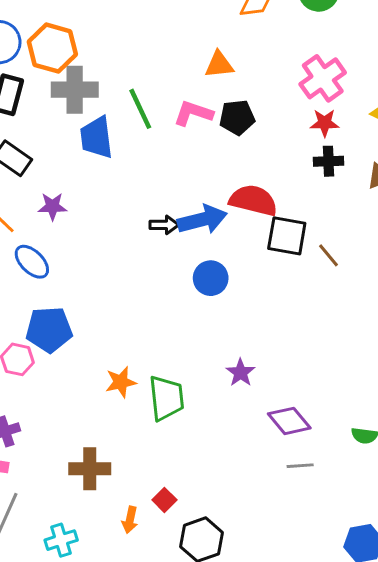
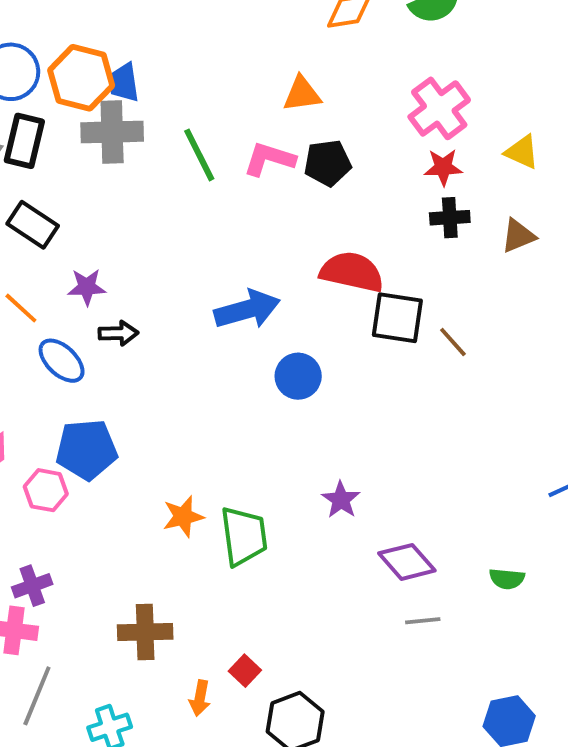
blue trapezoid: (96, 137) -> (124, 82), moved, size x0.7
blue arrow: (202, 220) -> (247, 309), moved
black arrow: (164, 225) -> (118, 333), moved

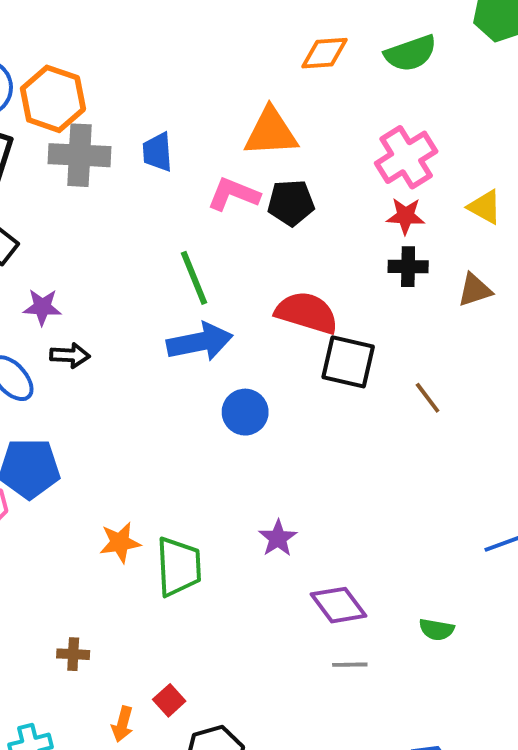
blue trapezoid: (124, 82) -> (157, 152), moved
orange triangle: (302, 94) -> (271, 132), size x1.4
green line: (199, 155) -> (194, 278), moved
brown line: (453, 342) -> (428, 398), moved
brown cross: (145, 632) -> (73, 654), size x0.6

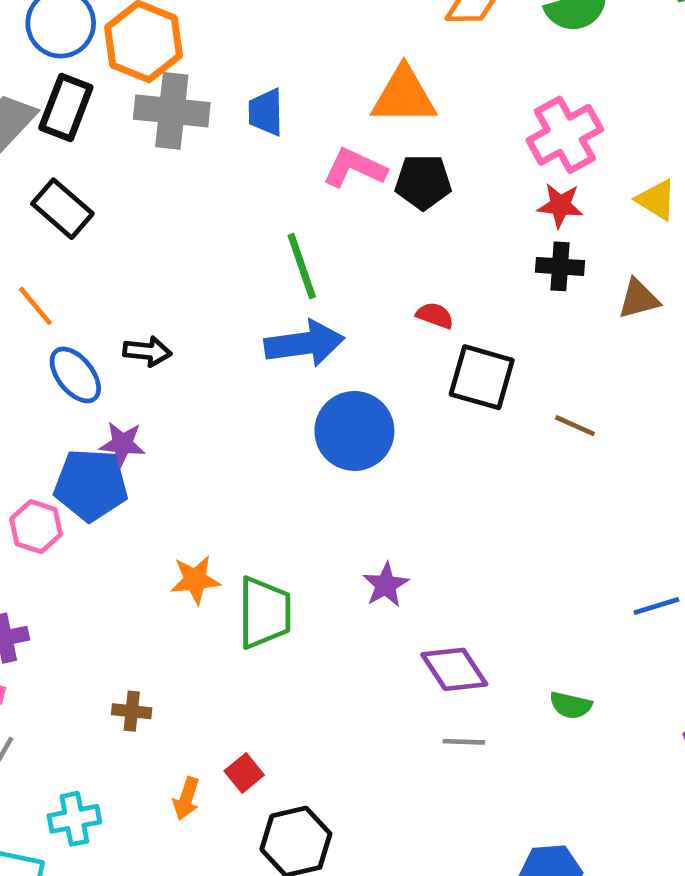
purple star: (42, 307) -> (122, 444), moved
red semicircle: (307, 313) -> (435, 315), size x0.5
brown line: (428, 398) -> (575, 426), turned -32
blue circle: (245, 412) -> (354, 431), size x1.4

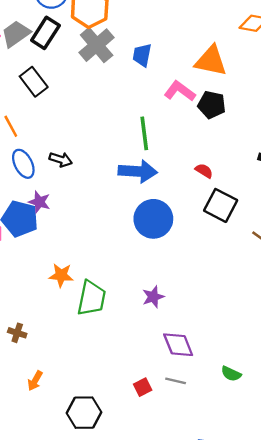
gray cross: (172, 111) -> (97, 45), turned 32
red square: (244, 773) -> (143, 387), moved

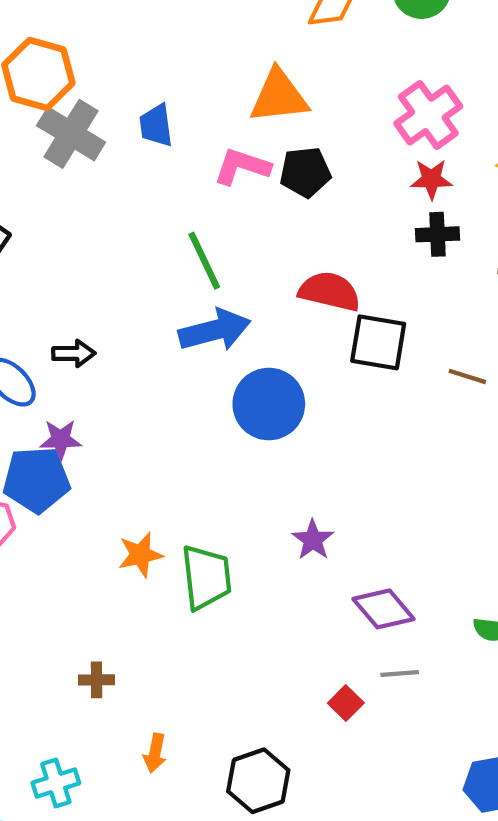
red semicircle: (204, 171) -> (330, 291), size x1.8

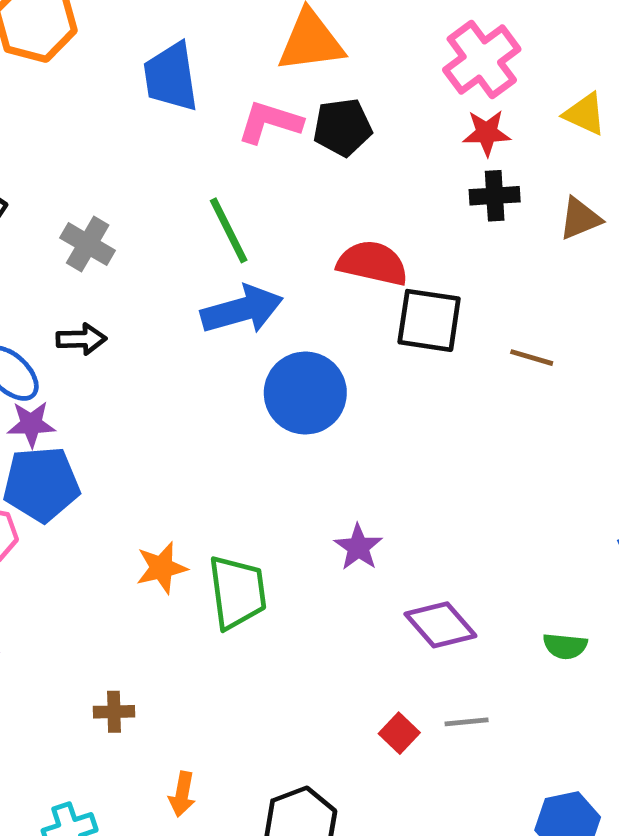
blue trapezoid: (156, 125) -> (171, 77), size x1.4
gray cross: (71, 134) -> (88, 244), moved, size x0.7
purple star: (61, 439) -> (31, 424), moved
gray line: (400, 673) -> (467, 722), moved

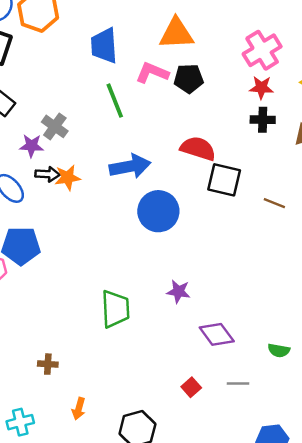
green line: (229, 230) -> (115, 101), moved
purple star: (31, 424) -> (31, 146), moved
purple star: (358, 547) -> (178, 291), turned -30
orange star: (162, 568) -> (68, 178), moved
gray line: (467, 722) -> (238, 383), moved

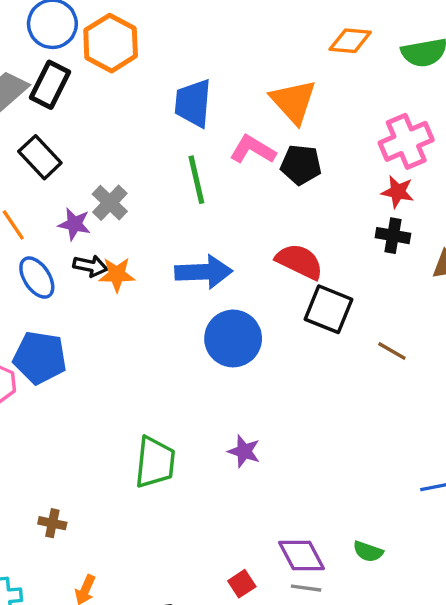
orange triangle: (176, 34) -> (293, 101), turned 42
purple diamond: (217, 334) -> (302, 555), moved

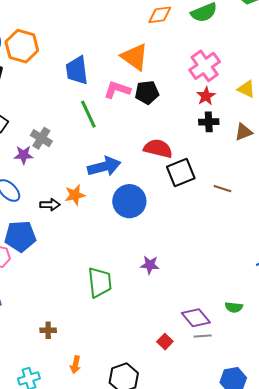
red star: (398, 192) -> (206, 96), turned -30
black arrow: (90, 266) -> (50, 205), moved
orange star: (117, 275) -> (75, 195), moved
black square: (328, 309) -> (181, 172), turned -32

